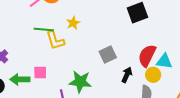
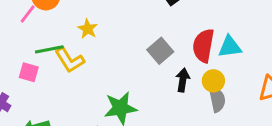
gray square: (108, 55) -> (160, 51), moved
pink square: (40, 72) -> (29, 72), moved, turned 32
yellow circle: (153, 75) -> (213, 81), moved

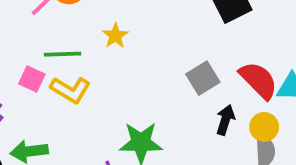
red semicircle: (203, 46) -> (258, 80), turned 116
yellow L-shape: (70, 60) -> (70, 90), moved, turned -36

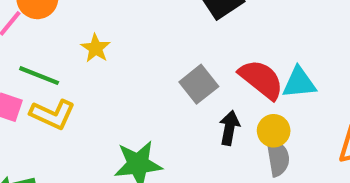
green line: (63, 54) -> (39, 76), turned 30

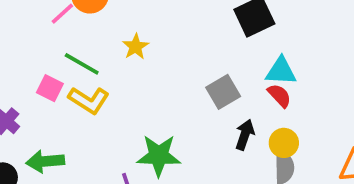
red semicircle: (261, 79) -> (279, 96), size x0.6
cyan triangle: (299, 83) -> (281, 71), moved

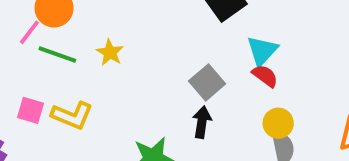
green line: (82, 64) -> (57, 55), moved
cyan triangle: (281, 71) -> (262, 51), turned -40
black arrow: (245, 135) -> (202, 122), moved

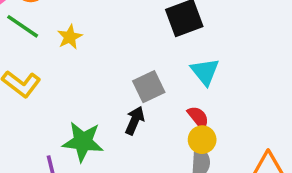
cyan triangle: (262, 51) -> (205, 72), turned -36
red semicircle: (265, 76) -> (198, 117), moved

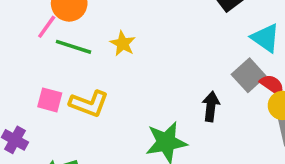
gray square: (149, 87) -> (249, 75), moved

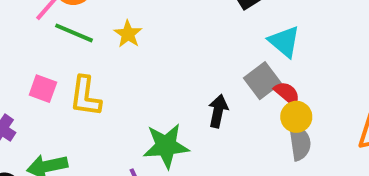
yellow L-shape: (89, 104) -> (85, 96), turned 72

